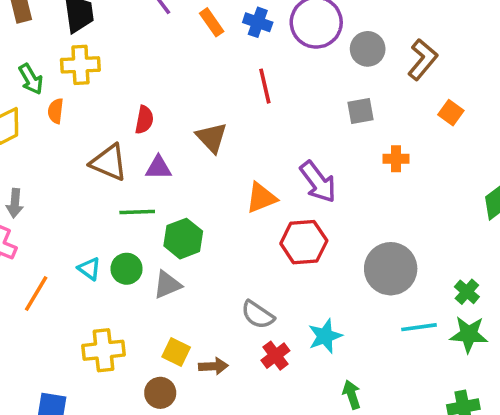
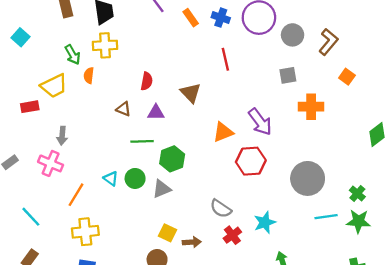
orange cross: (396, 159) -> (311, 107), size x1.5
brown triangle: (109, 162) -> (124, 109), size x0.6
yellow cross: (103, 350) -> (85, 232), moved

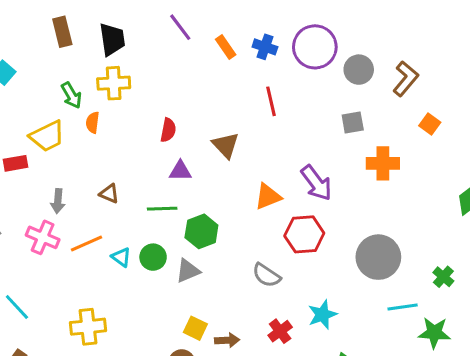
brown triangle: (124, 109) -> (109, 194), moved
orange line: (76, 195) -> (86, 243), moved, turned 35
gray semicircle: (221, 209) -> (266, 275), moved
green star: (359, 221) -> (434, 333), moved

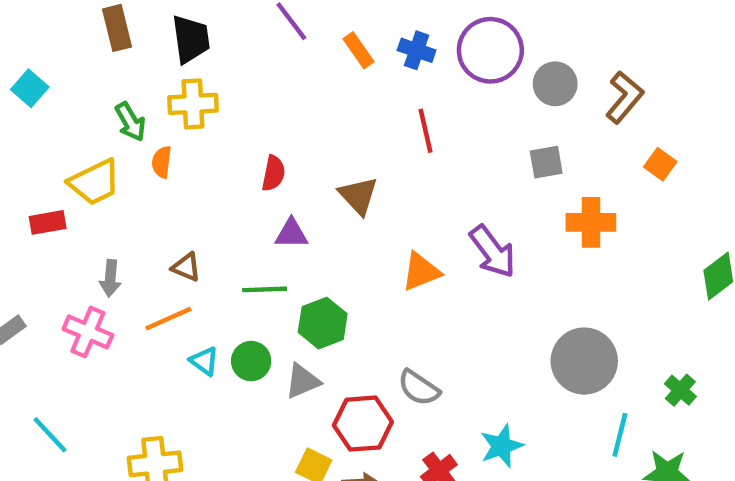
red hexagon: (304, 234) -> (363, 424), moved
orange line: (86, 243) -> (168, 319), moved
cyan line: (403, 307) -> (620, 435), turned -68

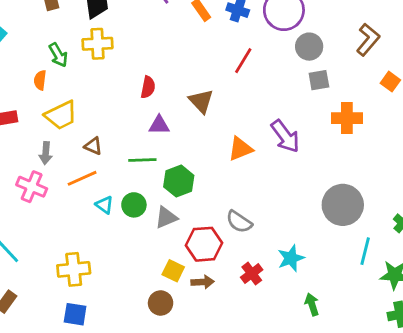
gray circle: (555, 84) -> (309, 47), moved
red line: (425, 131) -> (243, 61), turned 44
orange semicircle: (162, 162) -> (40, 80), moved
yellow trapezoid: (95, 182) -> (61, 115), moved

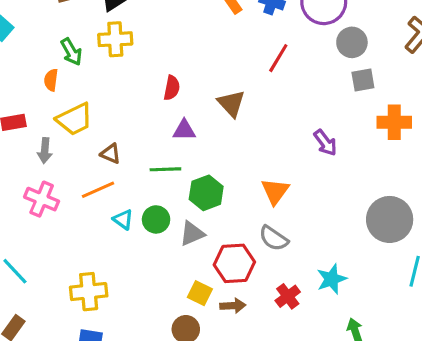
purple arrow: (285, 136) -> (325, 143), size x0.7
orange triangle: (240, 149) -> (275, 191), moved, turned -32
gray arrow: (46, 153) -> (45, 151), moved

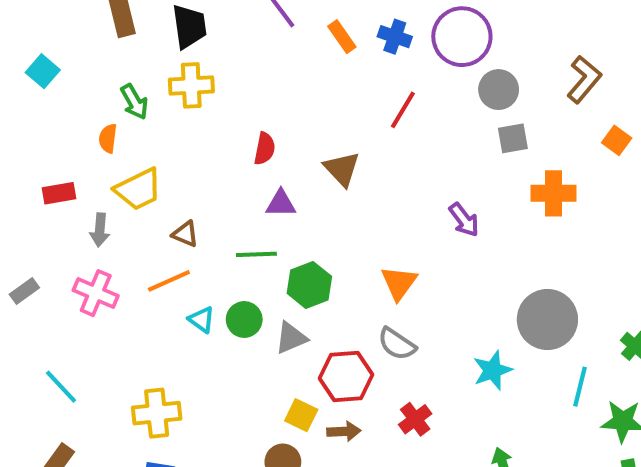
cyan star: (332, 279) -> (492, 370), moved

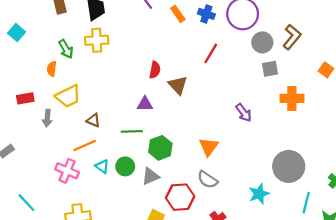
brown L-shape: (584, 79) -> (292, 37), moved
red semicircle: (265, 149) -> (155, 70), moved
pink cross: (96, 293) -> (67, 171), moved

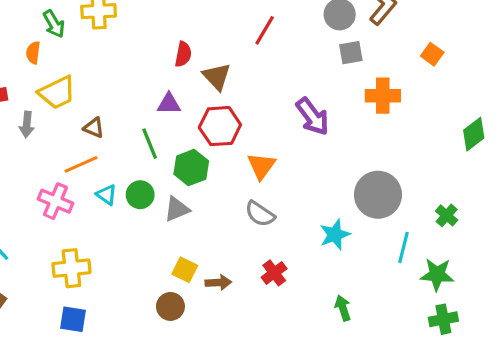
purple arrow: (244, 113) -> (313, 116), size x1.4
green line: (132, 131) -> (150, 144), turned 70
red hexagon: (180, 197) -> (220, 126), moved

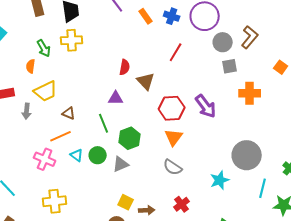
red hexagon: (220, 126) -> (172, 108), moved

